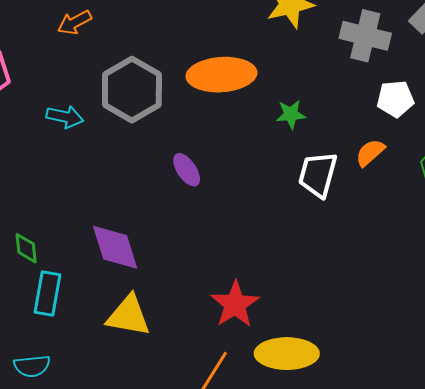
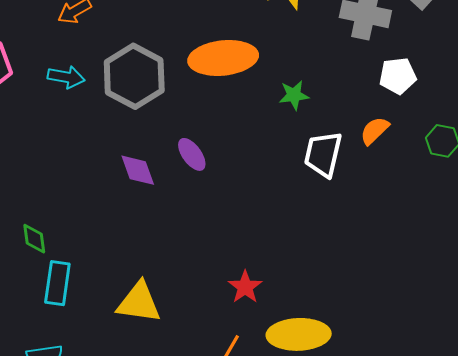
cyan arrow: (65, 117) -> (66, 77), moved
purple diamond: (115, 247) -> (138, 170), moved, size x0.7
red star: (235, 304) -> (245, 287), size x0.7

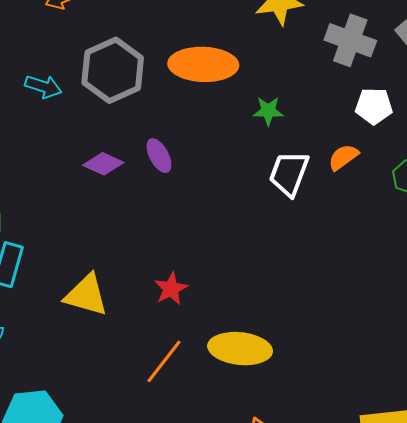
cyan arrow: (66, 77) -> (43, 87), moved
purple diamond: (138, 170) -> (103, 164), turned -54
red star: (245, 287) -> (171, 289), moved

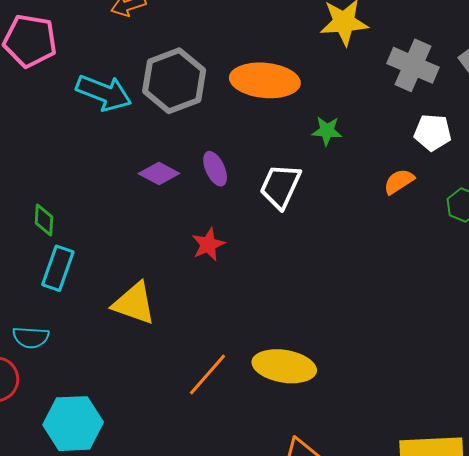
cyan arrow: (43, 87) -> (104, 93), size x1.5
white trapezoid: (289, 173) -> (280, 186), moved
red star: (171, 289) -> (208, 244), moved

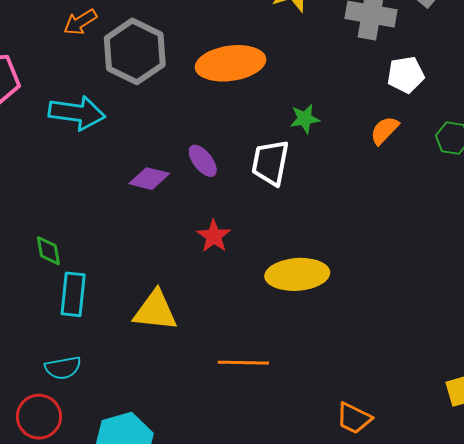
gray hexagon: (174, 81) -> (135, 51), moved
green star: (327, 131) -> (305, 119), moved
yellow ellipse: (284, 366) -> (297, 274), moved
orange line: (208, 374) -> (243, 363), turned 63

